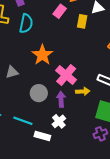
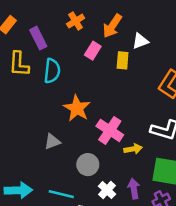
gray triangle: (12, 72) -> (52, 142), moved
gray circle: (39, 93) -> (88, 165), moved
purple arrow: (61, 99) -> (134, 189), moved

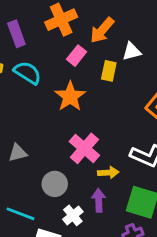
orange cross: (76, 21) -> (61, 20), size x1.5
cyan semicircle: (52, 71) -> (27, 73), turned -70
orange star: (77, 108) -> (70, 96), moved
purple arrow: (134, 189) -> (99, 200), moved

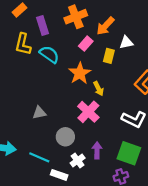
yellow arrow: (108, 173) -> (98, 89), moved, turned 64

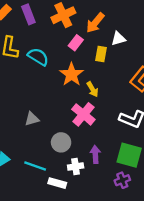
purple rectangle: (43, 26) -> (28, 14), moved
white cross: (78, 161) -> (76, 167), turned 32

